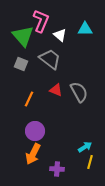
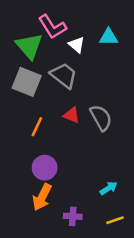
pink L-shape: (41, 21) -> (52, 27), turned 125
gray square: (21, 64) -> (27, 82), size x1.6
yellow line: (90, 162) -> (115, 220), moved, turned 56

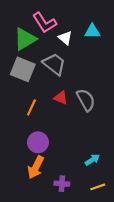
green triangle: (29, 46) -> (25, 39), turned 40

